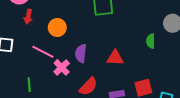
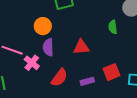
orange circle: (57, 27) -> (43, 26), moved

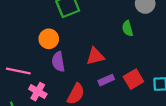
pink cross: (32, 63) -> (38, 92), moved
purple rectangle: (87, 81) -> (106, 80), moved

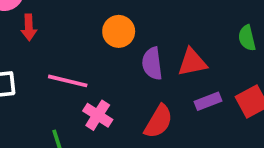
green semicircle: (128, 28) -> (247, 38), moved
purple semicircle: (58, 62) -> (152, 64), moved

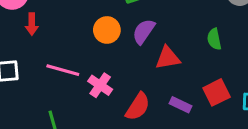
purple semicircle: (152, 64) -> (144, 31), moved, turned 40
purple rectangle: (208, 101) -> (180, 105), moved, turned 45
pink cross: (98, 115) -> (100, 85), moved

